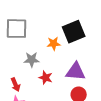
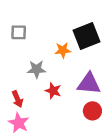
gray square: (17, 29) -> (19, 32), size x0.6

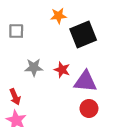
orange star: (63, 50) -> (58, 16), moved
red star: (53, 91) -> (62, 70), moved

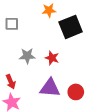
purple triangle: (85, 81) -> (50, 88), moved

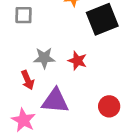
red arrow: (11, 82) -> (28, 80), moved
purple triangle: (50, 88) -> (55, 101), moved

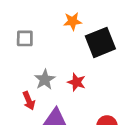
gray star: (44, 58) -> (45, 80), turned -30

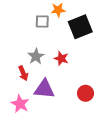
gray square: (25, 38) -> (42, 21), moved

